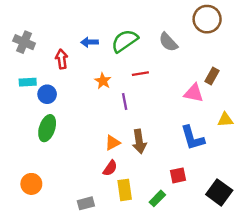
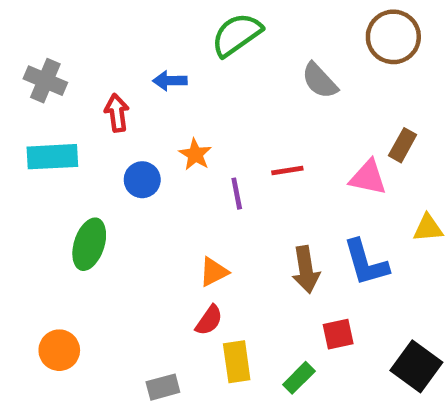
green semicircle: (125, 41) -> (237, 35), moved
red line: (140, 74) -> (287, 170), moved
cyan rectangle: (28, 82) -> (52, 157), size x1.5
blue circle: (47, 94) -> (142, 180), moved
brown arrow: (139, 141) -> (306, 270), moved

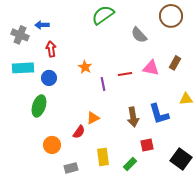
blue arrow: (170, 81) -> (42, 25), moved
pink triangle: (368, 177) -> (151, 68), moved
blue circle: (142, 180) -> (49, 78), moved
red semicircle: (209, 320) -> (79, 132), moved
orange circle: (59, 350) -> (52, 145), moved

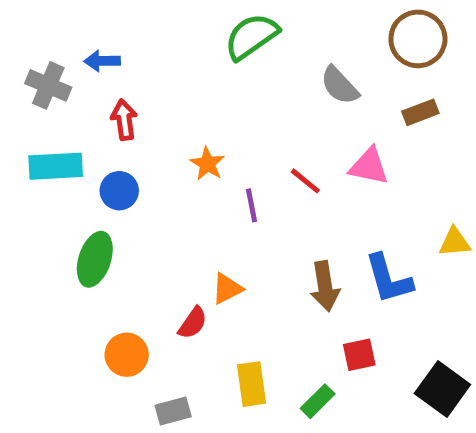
brown rectangle: (175, 63) -> (420, 112), moved, turned 40
red line: (125, 74) -> (305, 181), turned 48

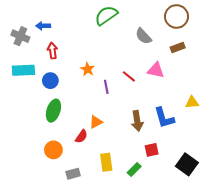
green ellipse: (95, 259) -> (53, 111), moved

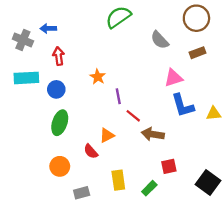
pink triangle: (156, 70) -> (173, 78), turned -30
red line: (129, 76) -> (133, 116), moved
blue L-shape: (164, 118) -> (183, 105), moved
brown arrow: (137, 121) -> (153, 134), turned 108
red semicircle: (81, 136) -> (91, 151), turned 104

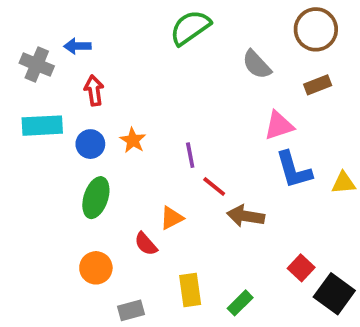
orange star: (98, 77) -> (133, 140), moved
red square: (169, 166) -> (301, 268), moved, turned -35

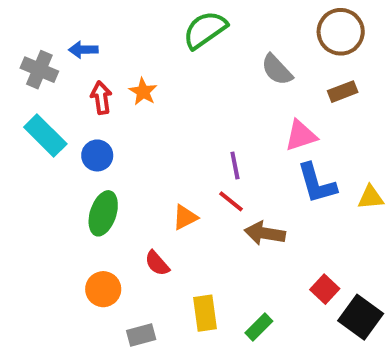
cyan rectangle: (42, 126) -> (45, 136), turned 48
orange star: (133, 140) -> (143, 92), moved
purple line: (190, 155) -> (235, 165), moved
orange triangle: (172, 218) -> (185, 217), moved

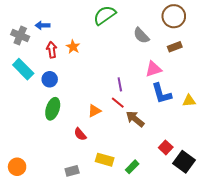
brown arrow: (265, 233) -> (135, 119), turned 30
orange circle: (103, 289) -> (17, 167), moved
yellow rectangle: (205, 313) -> (105, 160), turned -66

